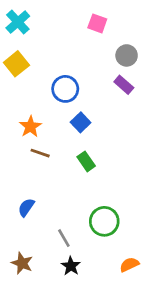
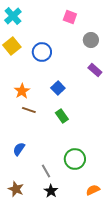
purple rectangle: (124, 85) -> (95, 70), moved
blue circle: (65, 89) -> (42, 52), moved

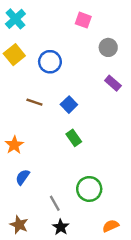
orange star: (22, 91) -> (14, 145), moved
brown line: (29, 110) -> (34, 102), moved

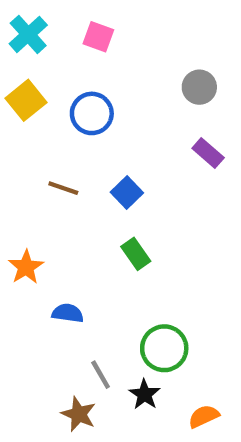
pink square: (83, 20) -> (98, 37), moved
blue semicircle: (23, 177) -> (68, 313), moved, turned 63
brown star: (19, 225) -> (79, 414), moved
black star: (61, 227) -> (144, 394), moved

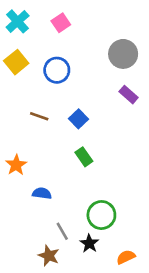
pink square: (98, 37) -> (61, 23), turned 36
gray circle: (199, 87) -> (123, 54), size x1.4

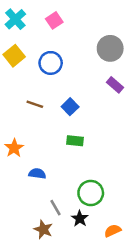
green rectangle: (84, 157) -> (75, 141), turned -49

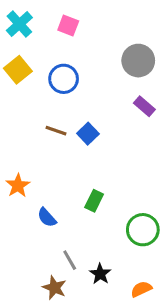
pink square: (54, 20) -> (68, 25), turned -35
brown line: (35, 104) -> (56, 131), moved
green rectangle: (75, 141) -> (94, 201), moved, turned -70
blue semicircle: (37, 174) -> (47, 218), turned -140
green circle: (91, 193) -> (143, 230), moved

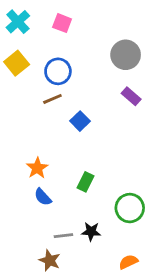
brown line: (56, 131) -> (52, 99), moved, turned -42
orange star: (18, 186) -> (37, 168), moved
gray line: (70, 260) -> (63, 236), turned -66
black star: (100, 274) -> (91, 231), moved, turned -30

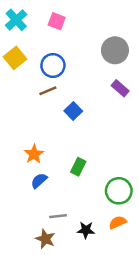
blue semicircle: (43, 197) -> (39, 181), turned 90
black star: (91, 231) -> (86, 230), moved
orange semicircle: (128, 262) -> (118, 222), moved

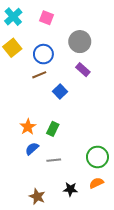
gray circle: (115, 50) -> (80, 42), moved
purple rectangle: (120, 88) -> (83, 70), moved
green rectangle: (78, 167) -> (53, 129), moved
gray line: (58, 216) -> (54, 160), moved

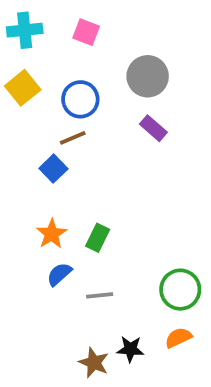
cyan cross: (13, 17) -> (25, 30), turned 36
blue square: (60, 91) -> (53, 169), moved
brown star: (37, 196) -> (94, 363), moved

